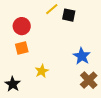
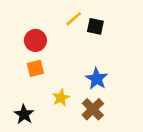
blue star: (82, 56) -> (97, 79), moved
brown cross: (89, 80) -> (93, 109), moved

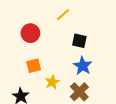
black square: (95, 26) -> (79, 41), moved
orange square: (35, 68) -> (34, 66), moved

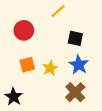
yellow star: (52, 82) -> (50, 68), moved

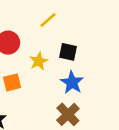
yellow star: (50, 68) -> (39, 61), moved

